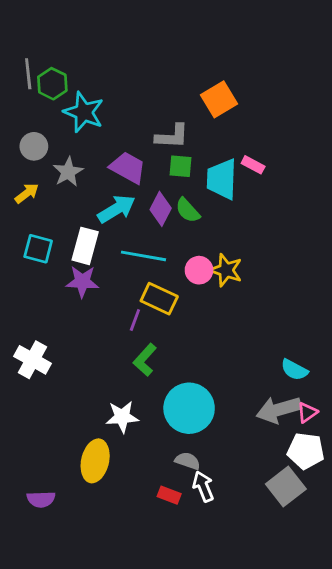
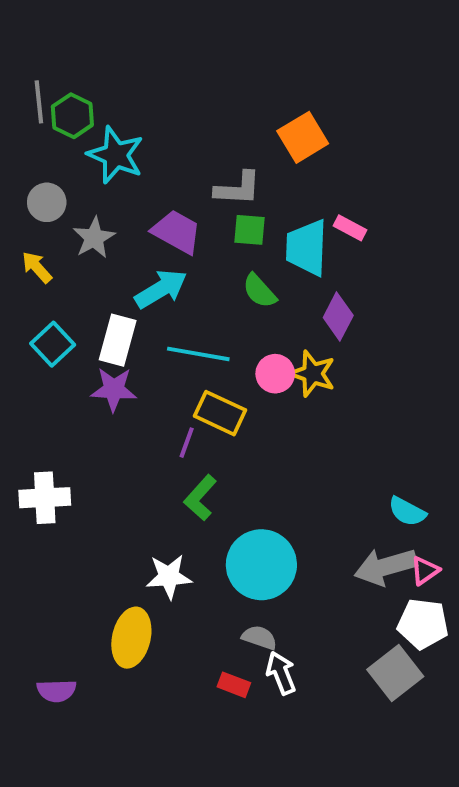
yellow arrow: (27, 193) -> (37, 267), turned -95
purple diamond: (161, 209) -> (338, 317), moved
cyan square: (38, 249) -> (53, 344), turned 32
white cross: (32, 360) -> (45, 498), turned -32

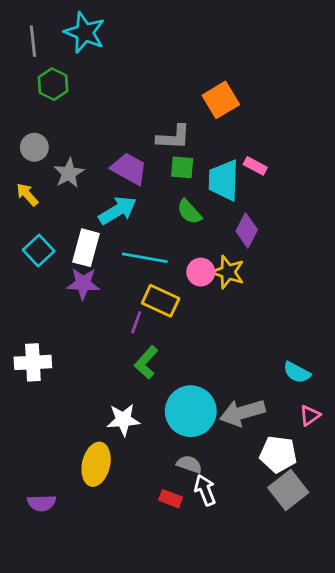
gray line: (39, 102) -> (33, 41), moved
cyan star: (116, 155) -> (85, 33), moved
gray arrow: (385, 567) -> (242, 413), moved
white pentagon: (423, 624) -> (278, 454), moved

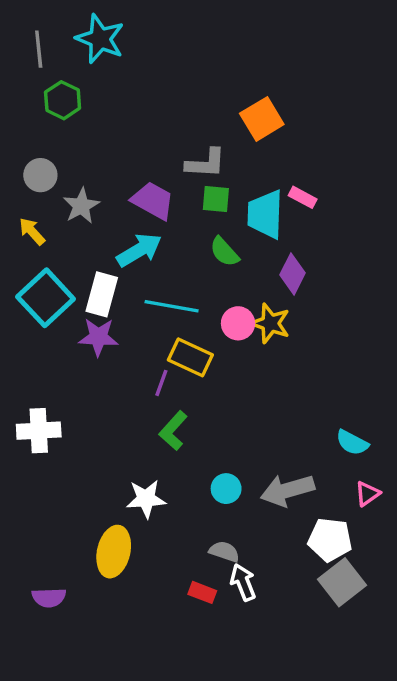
cyan square: (39, 251) -> (46, 298), size x1.5
cyan circle: (191, 411) -> (226, 489), size x0.5

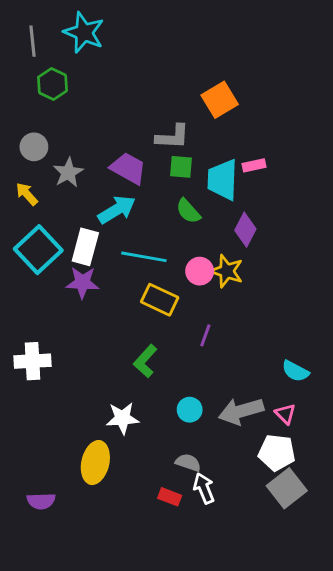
pink rectangle: (303, 197) -> (254, 165), turned -40
purple line: (161, 383) -> (205, 335), moved
pink triangle: (367, 494) -> (285, 414), moved, turned -40

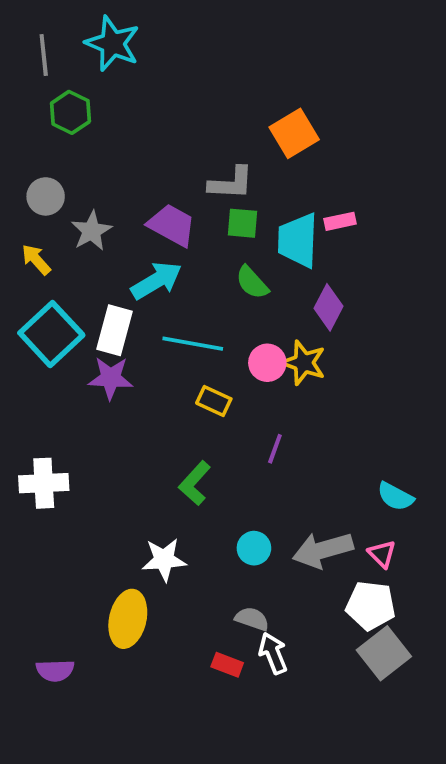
yellow rectangle: (160, 300) -> (214, 401), size x0.7

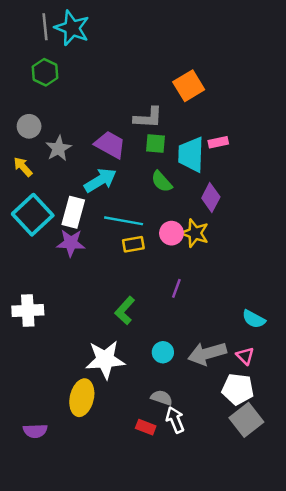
gray line: (44, 55) -> (45, 27), moved
yellow rectangle: (214, 401) -> (133, 244), moved, turned -35
white star: (164, 560) -> (105, 360), size x1.4

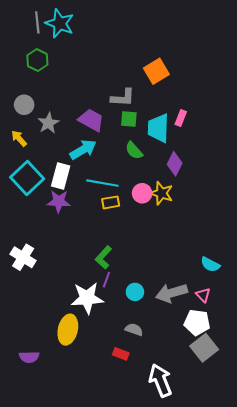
pink rectangle: (218, 142) -> (181, 118), turned -56
purple line: (176, 288) -> (106, 280), moved
white cross: (28, 310) -> (23, 257), turned 35
white arrow: (175, 420) -> (160, 380), moved, size x1.5

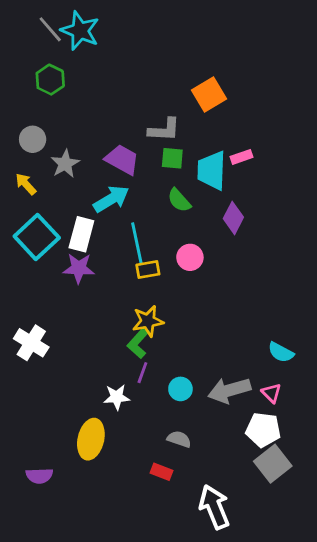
gray line: (37, 22) -> (50, 29), turned -35
pink rectangle: (181, 118) -> (242, 157), turned 49
cyan line: (102, 183) -> (137, 244), turned 68
yellow star: (161, 193) -> (148, 321), moved, turned -30
white star: (87, 298) -> (117, 397), size x0.6

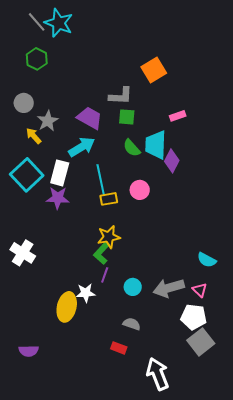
cyan trapezoid: (212, 170) -> (156, 145), moved
yellow arrow: (26, 184) -> (34, 136), moved
yellow ellipse: (91, 439) -> (67, 307), moved

